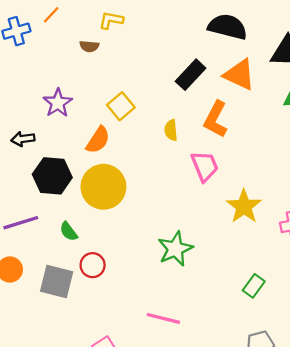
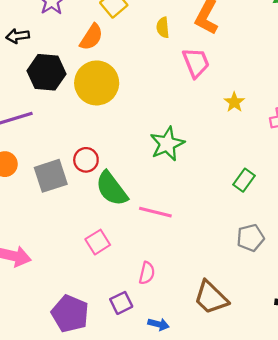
yellow star: (244, 206) -> (234, 102), size x0.6
green semicircle: (69, 231) -> (112, 189), moved, size x1.8
gray square: (57, 281) -> (51, 176), turned -32

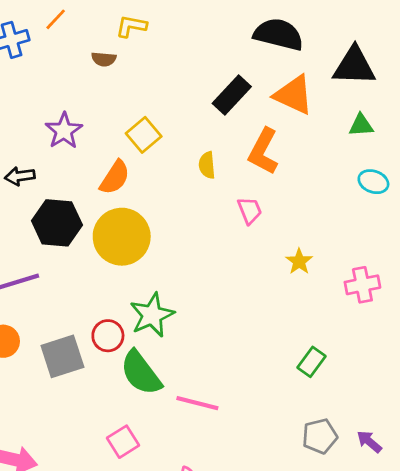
pink trapezoid: (196, 63) -> (250, 211), size x0.7
green star: (167, 144) -> (152, 315), moved

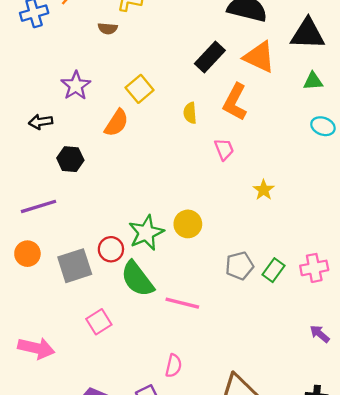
black hexagon: (57, 223) -> (70, 159), size x0.7
yellow circle: (122, 237) -> (188, 224), moved, size x0.6
pink cross: (362, 285) -> (314, 268), moved
gray pentagon: (320, 436) -> (239, 266), moved
pink square: (123, 442) -> (99, 322), moved

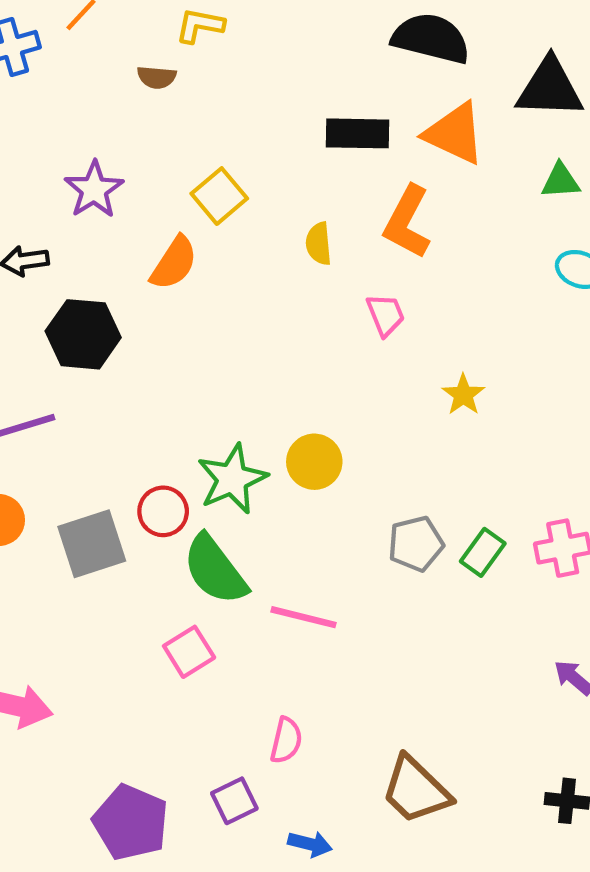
black rectangle: (210, 57) -> (357, 133), turned 48
black hexagon: (70, 159) -> (83, 334), size x1.4
pink square: (99, 322) -> (189, 652), moved

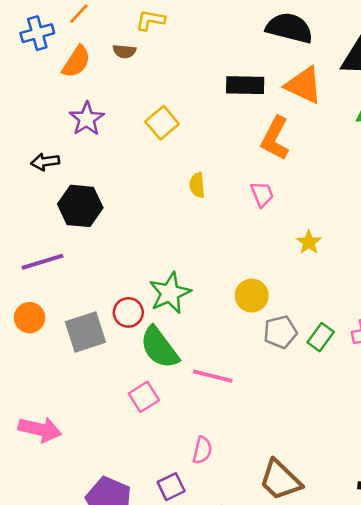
yellow semicircle: (319, 244) -> (197, 185), moved
orange semicircle: (174, 263) -> (76, 62), moved
yellow circle: (314, 462) -> (252, 296), moved

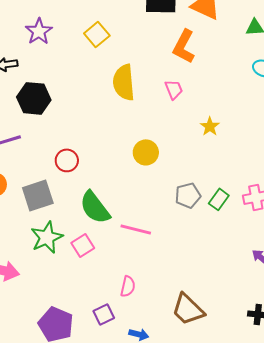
yellow semicircle: (197, 185) -> (124, 82), size x1.8
green star: (170, 293) -> (47, 237), moved
yellow circle: (252, 296) -> (146, 152), moved
red circle: (128, 312) -> (67, 160), moved

